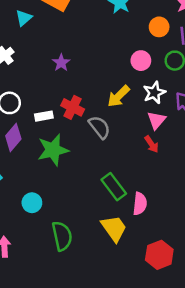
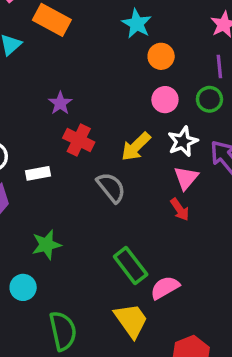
orange circle: (159, 27) -> (161, 56), moved
red cross: (73, 107) -> (79, 140), moved
green star: (53, 150) -> (46, 245), moved, size x0.7
pink semicircle: (140, 204) -> (165, 288), turned -125

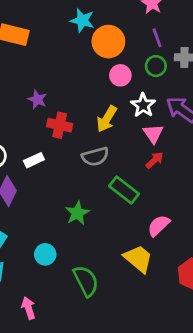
orange circle: (161, 56) -> (108, 42), size x1.5
gray semicircle: (111, 187) -> (95, 157), turned 128
red arrow: (180, 209) -> (155, 160), turned -84
green star: (46, 245) -> (77, 213), moved
green rectangle: (131, 265) -> (124, 190), moved

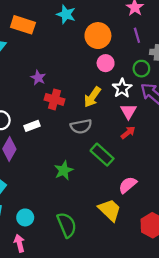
cyan star: (82, 20) -> (66, 14), moved
green circle: (156, 66) -> (141, 69), moved
cyan circle: (45, 254) -> (25, 217), moved

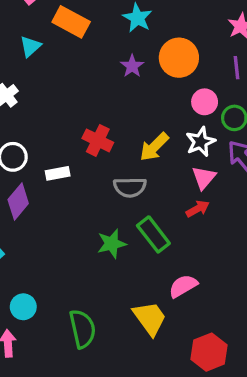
pink circle: (106, 63) -> (205, 102), moved
purple star: (38, 78) -> (132, 66), moved
green star: (64, 170) -> (112, 244), moved

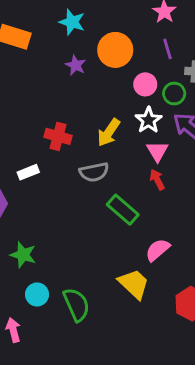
red arrow: (198, 209) -> (157, 180), turned -78
green star: (112, 244) -> (23, 255), moved, turned -30
cyan circle: (23, 307) -> (37, 294), moved

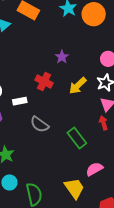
orange circle: (115, 50) -> (94, 14), moved
purple star: (76, 65) -> (62, 57), moved
gray semicircle: (94, 172) -> (40, 124), moved, turned 36

